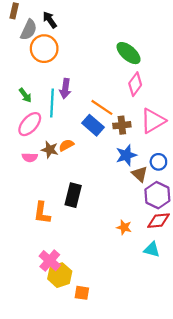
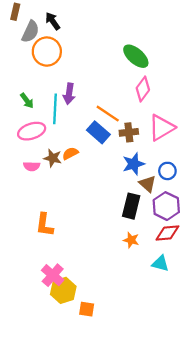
pink ellipse: (30, 124) -> (32, 131), turned 30
black rectangle: (73, 195) -> (131, 206), moved

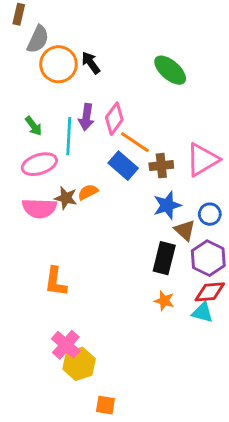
black arrow: (53, 21) -> (91, 63), moved
pink diamond: (143, 89) -> (114, 119), moved
pink semicircle: (32, 166) -> (39, 208), size x1.6
cyan triangle: (160, 263) -> (202, 312), moved
orange square: (87, 309) -> (105, 405), moved

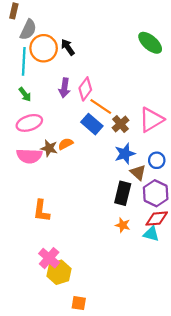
green ellipse: (170, 70) -> (150, 43), moved
cyan line: (69, 136) -> (24, 61), moved
brown cross: (161, 166) -> (120, 124), turned -35

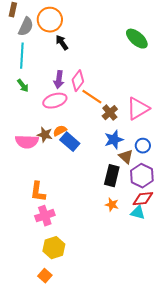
orange circle: (44, 48) -> (50, 20), moved
pink ellipse: (29, 123) -> (55, 101), moved
blue rectangle: (92, 124) -> (70, 142), moved
pink cross: (49, 258) -> (45, 216), moved, turned 30
orange square: (79, 303) -> (45, 276), moved, turned 32

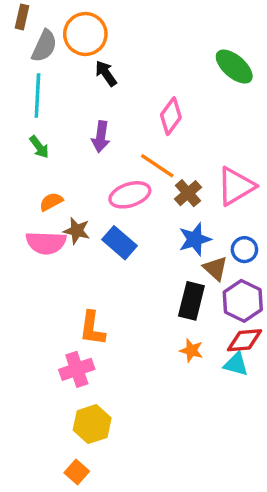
pink diamond: (78, 81) -> (171, 116), moved
pink ellipse: (55, 101) -> (130, 195), moved
orange semicircle: (60, 131) -> (51, 202), moved
orange L-shape: (38, 192) -> (92, 328), moved

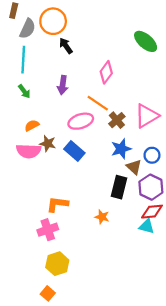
orange L-shape: (92, 328) -> (57, 204), turned 90
orange star: (191, 351) -> (102, 217), moved

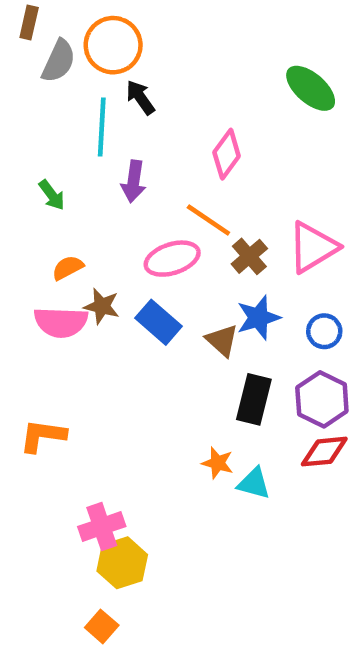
cyan line: (23, 60) -> (102, 127), moved
brown triangle: (134, 167) -> (222, 340), moved
orange L-shape: (57, 204) -> (43, 436), moved
cyan triangle: (147, 226) -> (254, 483), moved
pink cross: (48, 230) -> (102, 527), moved

